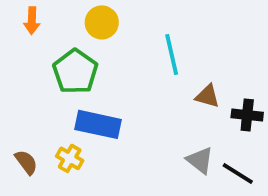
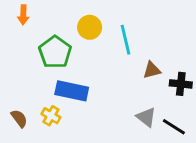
yellow circle: (102, 22) -> (90, 27), moved
brown triangle: (208, 96) -> (152, 70), turned -30

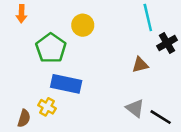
cyan line: (126, 40) -> (148, 17), moved
black cross: (181, 84) -> (167, 43), moved, turned -36
brown semicircle: (19, 118) -> (24, 118), moved, turned 54

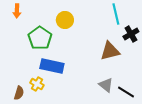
brown triangle: (140, 65) -> (110, 51), size x1.5

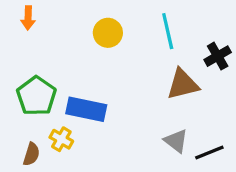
cyan line: (116, 14) -> (168, 31), moved
green pentagon: (40, 38) -> (36, 96), moved
black line: (126, 92) -> (209, 152), turned -54

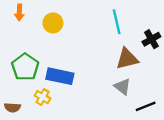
yellow circle: (108, 33) -> (53, 23), moved
gray triangle: (176, 141) -> (122, 87), moved
brown semicircle: (31, 154) -> (12, 107), moved, turned 77

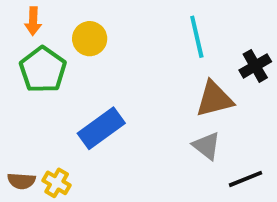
green pentagon: (25, 67) -> (43, 70), moved
blue rectangle: (60, 76) -> (101, 128), turned -48
yellow cross: (43, 97) -> (57, 183), moved

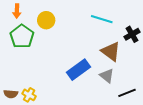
cyan line: (197, 37) -> (102, 19), turned -60
brown triangle: (214, 99) -> (111, 51), turned 50
blue rectangle: (101, 128) -> (78, 70), moved

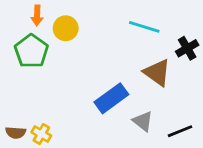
orange arrow: (17, 11) -> (37, 15), moved
gray triangle: (107, 76) -> (143, 121), moved

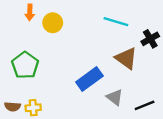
green pentagon: (31, 51) -> (25, 65), moved
yellow cross: (41, 134) -> (33, 108), turned -35

